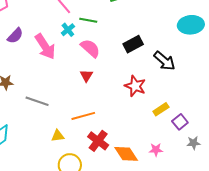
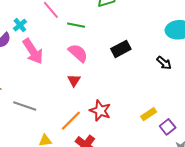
cyan cross: (68, 30) -> (20, 25), moved
black arrow: (164, 61) -> (164, 63), moved, size x0.7
red star: (135, 86) -> (100, 111), moved
orange line: (83, 116) -> (71, 121), turned -30

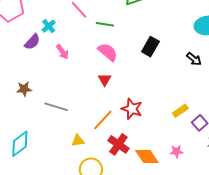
black rectangle: (121, 49) -> (150, 47), turned -30
pink arrow: (33, 51) -> (62, 52), size x0.6

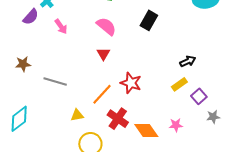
black arrow: (194, 59) -> (188, 61), moved, turned -63

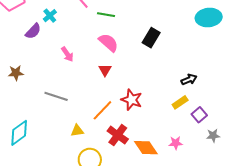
pink arrow: (61, 26) -> (67, 54), moved
brown star: (23, 64) -> (16, 73), moved

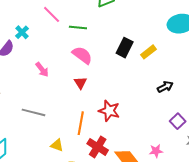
yellow rectangle: (180, 102) -> (149, 52), moved
orange line: (102, 110) -> (81, 123), turned -30
yellow triangle: (77, 131) -> (57, 145), turned 32

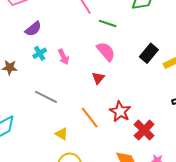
cyan cross: (22, 32) -> (40, 53), moved
orange line: (81, 123) -> (90, 118), turned -60
red cross: (98, 147) -> (144, 130), moved

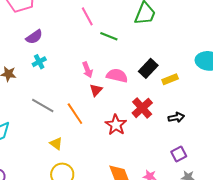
pink semicircle: (106, 51) -> (117, 76), moved, turned -40
pink arrow: (63, 57) -> (88, 70), moved
orange line: (90, 118) -> (75, 114), moved
red cross: (144, 130) -> (142, 108), moved

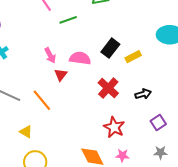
green line: (109, 36) -> (68, 20), turned -36
red star: (116, 125) -> (114, 127), moved
purple square: (179, 154) -> (158, 122), moved

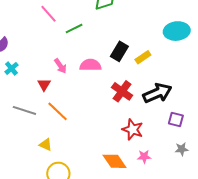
red triangle: (61, 75) -> (44, 85), moved
black arrow: (143, 94) -> (157, 93), size x1.8
purple square: (158, 122) -> (176, 119), turned -35

